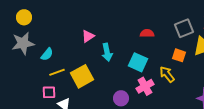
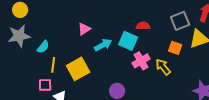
cyan arrow: (107, 52) -> (103, 45), turned -108
cyan square: (138, 62) -> (128, 41), moved
yellow line: (57, 72) -> (53, 65), turned -63
pink cross: (145, 86) -> (141, 61), moved

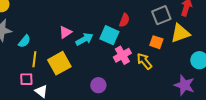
red semicircle: (143, 26) -> (124, 20), turned 112
pink triangle: (84, 29) -> (65, 32), moved

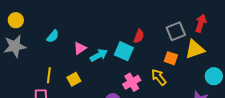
cyan semicircle: (24, 41) -> (53, 36), moved
pink cross: (122, 55) -> (132, 82), moved
yellow square: (59, 63) -> (74, 79), size x0.6

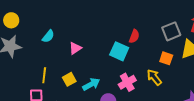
cyan arrow: (99, 55) -> (91, 84), moved

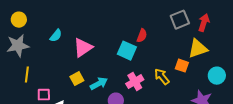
gray square: (171, 31) -> (180, 20), moved
pink triangle: (75, 48) -> (83, 48), size x1.5
orange square: (166, 58) -> (182, 66), moved
yellow line: (44, 75) -> (27, 75), moved

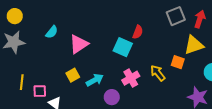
yellow line: (27, 75) -> (22, 82), moved

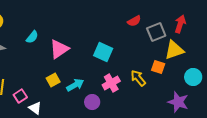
gray square: (176, 16) -> (156, 32), moved
red semicircle: (138, 32) -> (134, 21), moved, turned 40
pink square: (40, 91) -> (20, 96), turned -32

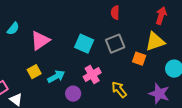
red semicircle: (134, 21) -> (115, 13), turned 120
gray square: (156, 32) -> (115, 44), moved
yellow arrow: (138, 78) -> (119, 90), moved

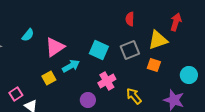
yellow triangle: (155, 42) -> (158, 40), moved
cyan arrow: (56, 77) -> (71, 66), moved

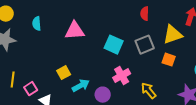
cyan semicircle: (28, 35) -> (37, 24), moved, turned 136
pink triangle: (55, 47) -> (75, 31), moved, turned 30
cyan arrow: (71, 66) -> (81, 86), moved

